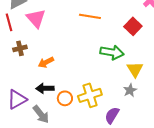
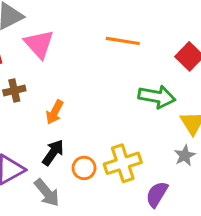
orange arrow: (46, 62) -> (55, 112), turned -35
black arrow: (45, 88) -> (53, 152), turned 126

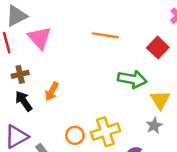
black arrow: (53, 152) -> (24, 101), moved, turned -70

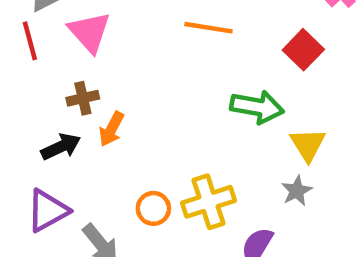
brown cross: (20, 74) -> (83, 98), moved
black arrow: (24, 101) -> (61, 147), turned 100

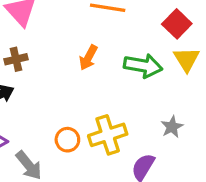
orange arrow: (112, 129) -> (88, 58), moved
yellow triangle: (308, 144) -> (186, 59), moved

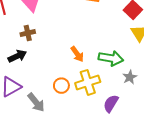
orange arrow: (88, 58) -> (77, 54), moved, turned -63
green arrow: (143, 66) -> (111, 58), moved

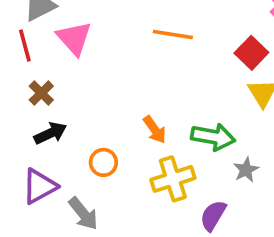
brown cross: (28, 33) -> (41, 93), moved, turned -32
orange circle: (61, 86) -> (103, 162), moved

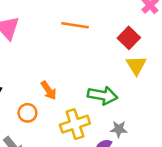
orange arrow: (155, 130) -> (49, 90), moved
gray star: (246, 170) -> (119, 129), moved, turned 30

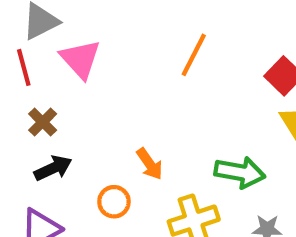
orange line: (75, 25) -> (194, 55), turned -72

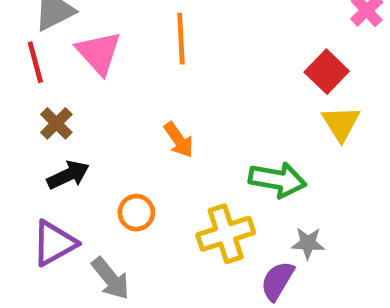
orange line: (194, 55) -> (181, 39), moved, turned -30
orange arrow: (150, 164) -> (179, 140), moved

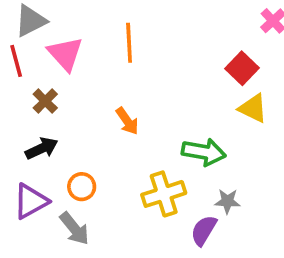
brown cross: (56, 123) -> (45, 101), moved
yellow triangle: (341, 123) -> (253, 108), turned -32
orange circle: (136, 213) -> (82, 187), moved

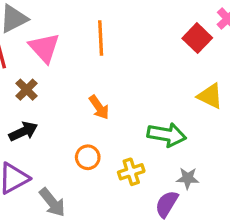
red square: (242, 68) -> (197, 38), moved
orange circle: (82, 187) -> (88, 157), moved
yellow cross: (164, 194) -> (131, 172), size x0.7

